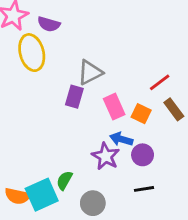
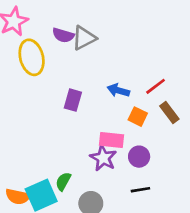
purple semicircle: (49, 24) -> (63, 35), moved
gray triangle: (90, 72) -> (84, 38), moved
pink rectangle: (114, 107) -> (111, 140), moved, turned -60
blue arrow: (121, 139) -> (118, 90), moved

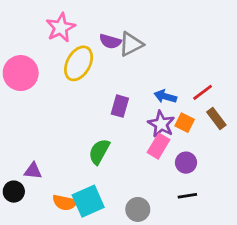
yellow ellipse: (32, 57) -> (79, 63), turned 44
pink rectangle: (111, 140) -> (158, 146), turned -65
purple star: (103, 158) -> (161, 124), moved
green semicircle: (63, 181) -> (99, 152), moved, size x1.4

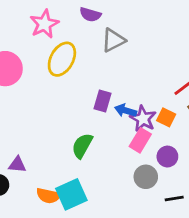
purple semicircle: (110, 41) -> (90, 15), moved
blue arrow: (165, 96) -> (125, 111), moved
black line: (187, 196) -> (174, 198), moved
gray circle: (138, 209) -> (146, 177), moved

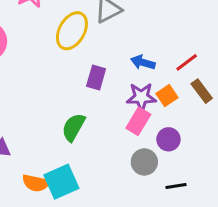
yellow ellipse: (62, 59) -> (72, 31), moved
blue arrow: (125, 111) -> (143, 62), moved
orange square: (166, 117) -> (167, 96), turned 30
purple star: (143, 119) -> (141, 97), turned -30

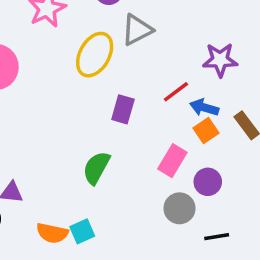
blue arrow: (143, 62) -> (204, 108), moved
red line: (187, 62) -> (176, 92), moved
purple star: (141, 97) -> (220, 60), moved
cyan square: (61, 182) -> (82, 231), size x0.6

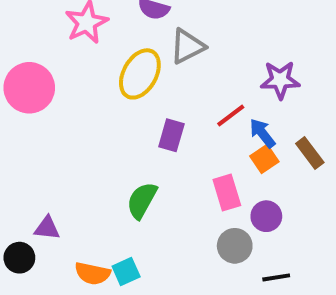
blue arrow: (204, 108) -> (262, 133), turned 36
pink rectangle: (172, 161) -> (227, 192), turned -48

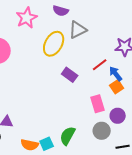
purple rectangle: (171, 135) -> (70, 75), turned -70
green semicircle: (142, 200) -> (68, 136), moved

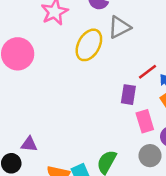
purple rectangle: (70, 75) -> (128, 95), moved, turned 63

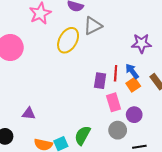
red line: (147, 72) -> (116, 73), moved, turned -49
purple triangle: (29, 144) -> (29, 114), moved

